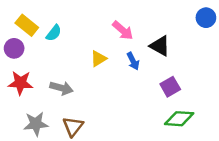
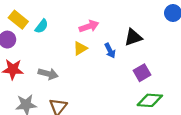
pink arrow: (123, 30) -> (89, 26), moved, turned -60
black triangle: (160, 46) -> (133, 37), turned -48

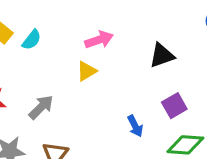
blue arrow: (110, 51) -> (135, 126), moved
gray arrow: (48, 74) -> (41, 107), turned -60

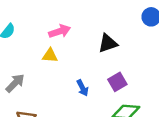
yellow triangle: (87, 71) -> (50, 55), turned 35
blue arrow: (135, 126) -> (82, 88), moved

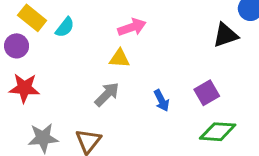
black triangle: (108, 43) -> (225, 35), moved
gray arrow: (15, 83) -> (107, 94), moved

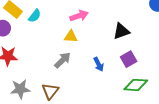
black triangle: (225, 35) -> (121, 31), moved

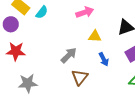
yellow triangle: (71, 36) -> (95, 36), moved
brown triangle: (50, 91) -> (80, 77), moved

